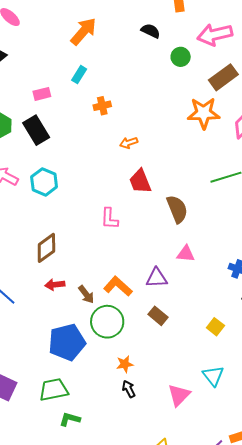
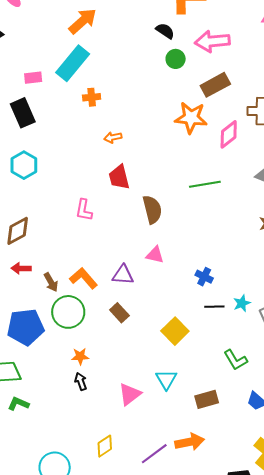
black semicircle: (151, 31) -> (165, 31), moved
cyan rectangle: (79, 75) -> (73, 63), size x2.0
yellow square: (215, 327) -> (175, 331), size x1.5

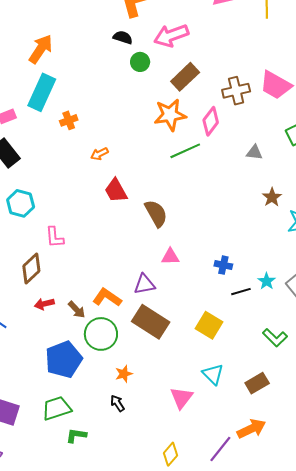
green line: (205, 184) -> (185, 151), moved
pink L-shape: (84, 210) -> (55, 237), moved
brown rectangle: (119, 313) -> (151, 322), size x1.8
black arrow: (81, 381) -> (118, 403), moved

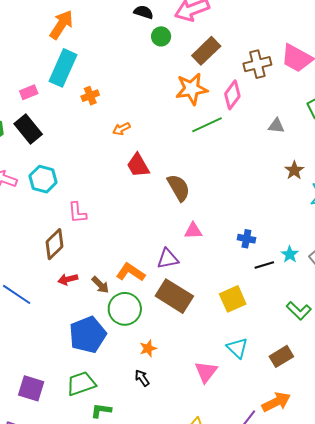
yellow square: (209, 325) -> (233, 299), turned 36

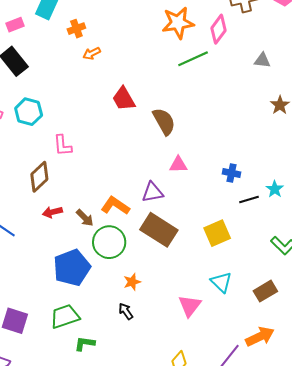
orange arrow: (121, 129) -> (92, 53), moved

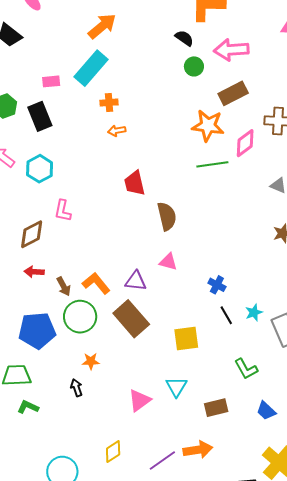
black line: (249, 199) -> (226, 315), turned 60

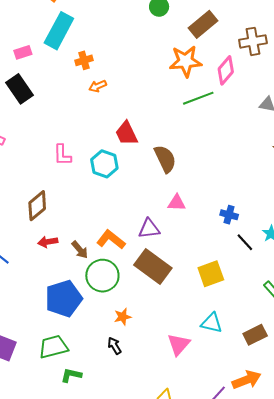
cyan hexagon: (40, 169) -> (104, 164), moved
pink L-shape: (63, 211) -> (62, 155), moved
cyan triangle: (176, 387) -> (212, 323), turned -35

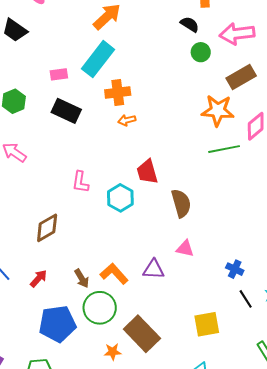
orange cross: (84, 60) -> (118, 92), size x1.4
black rectangle: (20, 89) -> (66, 111), moved, turned -40
red arrow: (48, 242) -> (39, 278), moved, turned 132
brown rectangle: (153, 267) -> (142, 334), moved

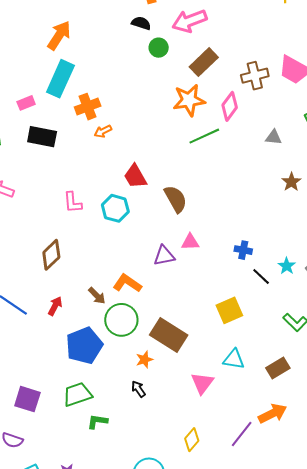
purple triangle: (153, 269) -> (164, 256), moved

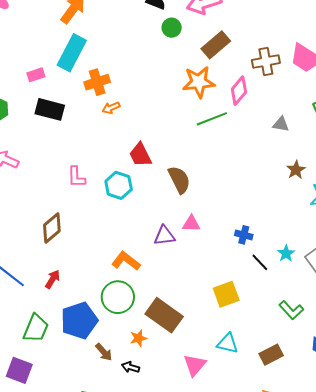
brown arrow: (97, 296) -> (104, 352), moved
black arrow: (138, 389) -> (131, 367), turned -42
green trapezoid: (77, 394) -> (36, 328), moved, turned 128

